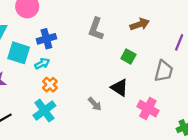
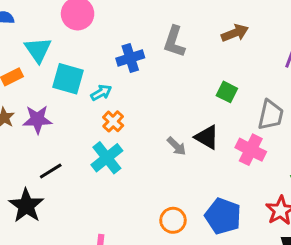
blue cross: (46, 39) -> (130, 58), moved
green square: (128, 56) -> (227, 92), moved
gray trapezoid: (164, 71) -> (271, 115), moved
black triangle: (119, 88) -> (207, 137), moved

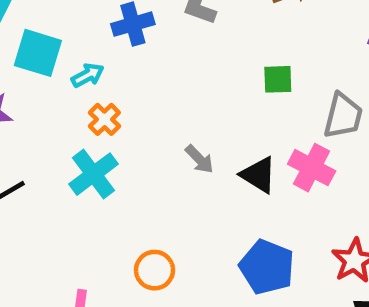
green square: (227, 92) -> (278, 79), turned -30
black triangle: (207, 137) -> (259, 175), moved
orange circle: (173, 220) -> (155, 270), moved

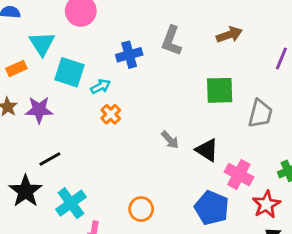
green square: (278, 79) -> (220, 90), size x1.5
pink cross: (312, 168) -> (239, 175), moved
cyan cross: (94, 174) -> (71, 203), moved

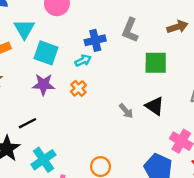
cyan arrow: (100, 87) -> (83, 61), moved
green square: (220, 90) -> (156, 63), moved
purple star: (39, 110) -> (43, 84), moved
black triangle: (207, 150) -> (155, 106), moved

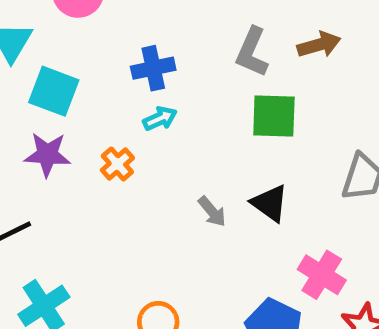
gray L-shape: (130, 30) -> (252, 52), moved
cyan arrow: (83, 61) -> (160, 119), moved

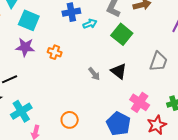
green square: (274, 116) -> (122, 34), turned 35
cyan arrow: (160, 119) -> (90, 24), moved
orange cross: (117, 164) -> (55, 52), turned -32

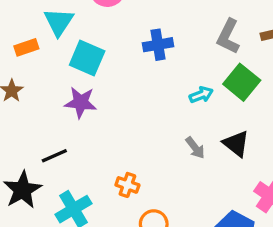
cyan arrow: (90, 24) -> (201, 95), moved
orange cross: (55, 52) -> (127, 185), moved

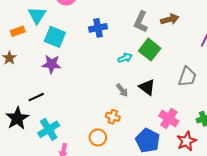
orange cross: (127, 185) -> (113, 117), moved

